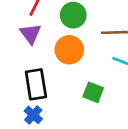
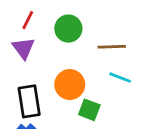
orange circle: (69, 50) -> (70, 85), moved

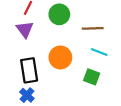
green square: (89, 110) -> (92, 77), moved

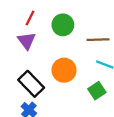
black rectangle: (29, 70) -> (31, 84), turned -35
green square: (92, 77) -> (97, 91), turned 35

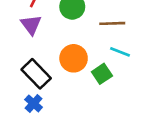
green square: (97, 91) -> (102, 74), moved

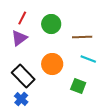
purple triangle: (31, 25) -> (19, 38), turned 30
green square: (102, 74) -> (78, 86), moved, turned -35

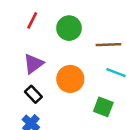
purple triangle: (19, 38) -> (33, 64), moved
black rectangle: (23, 76) -> (33, 94), size x0.6

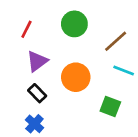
red line: (32, 20) -> (26, 29), moved
brown line: (108, 45) -> (116, 41), turned -40

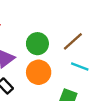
green circle: (74, 24) -> (37, 44), moved

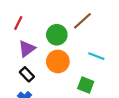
brown line: (73, 41) -> (82, 21), moved

